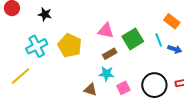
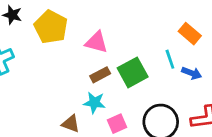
green square: (133, 39) -> (133, 72), moved
yellow pentagon: (70, 45) -> (51, 27), moved

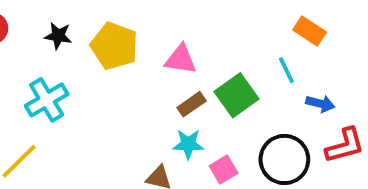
blue arrow: (192, 73) -> (320, 104), moved

